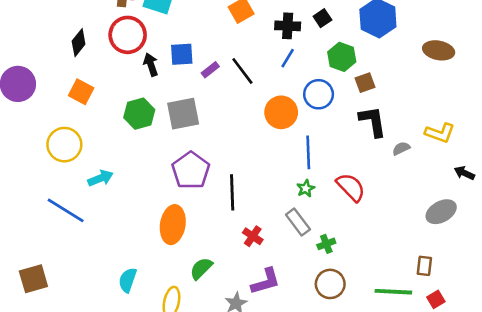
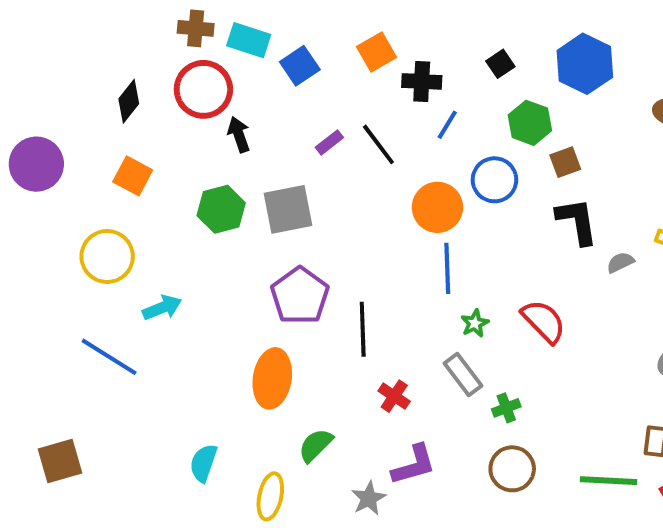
black cross: (288, 26) -> (422, 81), moved
blue square: (182, 54) -> (300, 66), moved, turned -30
blue line: (308, 152) -> (447, 268), moved

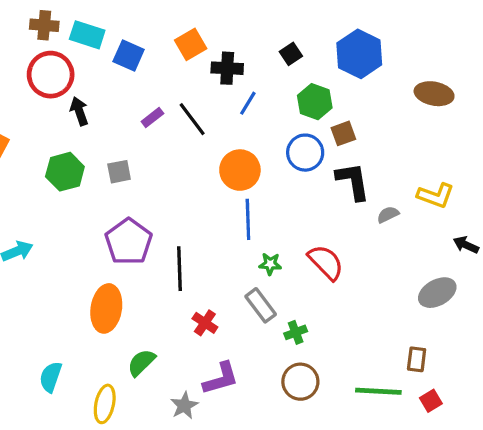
blue square: (300, 66) -> (129, 55), turned -32
blue circle: (494, 180) -> (305, 153), moved
gray square: (288, 209) -> (119, 172), size x0.6
green star: (475, 323) -> (270, 264), turned 30

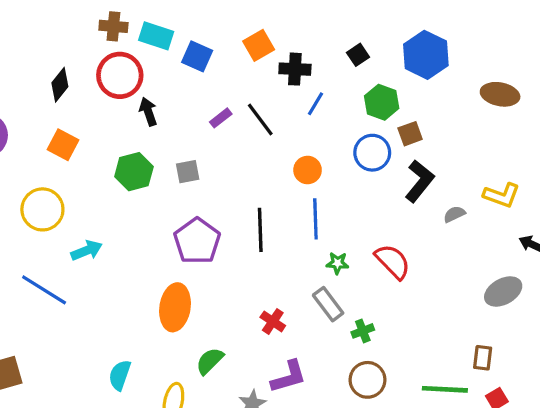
orange circle: (240, 170) -> (308, 170), size x0.7
black L-shape: (353, 181) -> (420, 181), turned 48
black line: (179, 269) -> (260, 230), moved

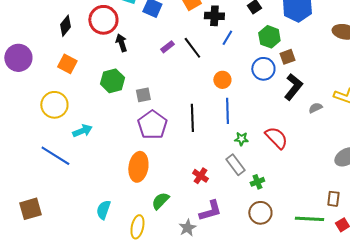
gray square: (188, 172) -> (143, 95), moved

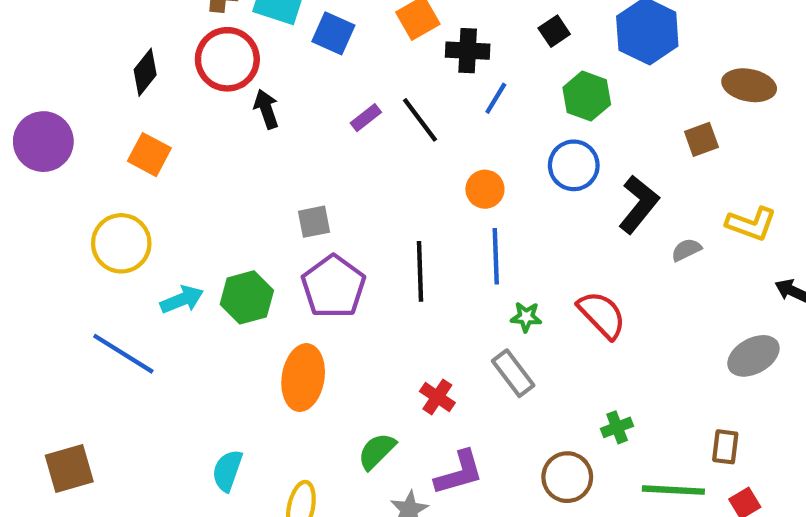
brown square: (287, 57) -> (701, 139), moved
green hexagon: (112, 81) -> (247, 297), moved
green cross: (257, 182) -> (617, 427), moved
green semicircle: (160, 201) -> (377, 451), moved

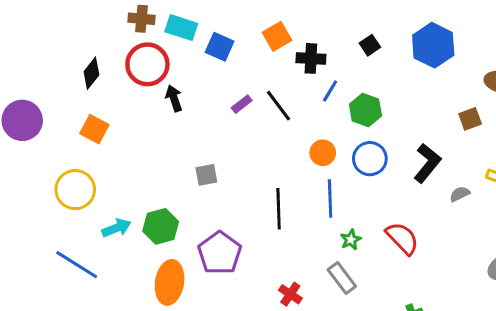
green hexagon: (587, 96) -> (365, 110), moved
blue circle: (574, 165) -> (370, 159), moved
purple pentagon: (333, 287) -> (220, 253), moved
green star: (526, 317) -> (351, 240), turned -30
orange ellipse: (303, 378) -> (170, 282), moved

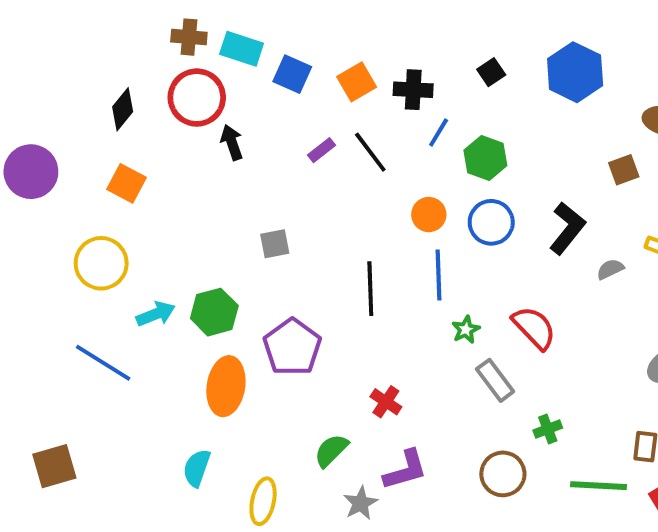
orange square: (277, 36) -> (357, 82), moved
gray rectangle: (342, 278) -> (495, 380), moved

